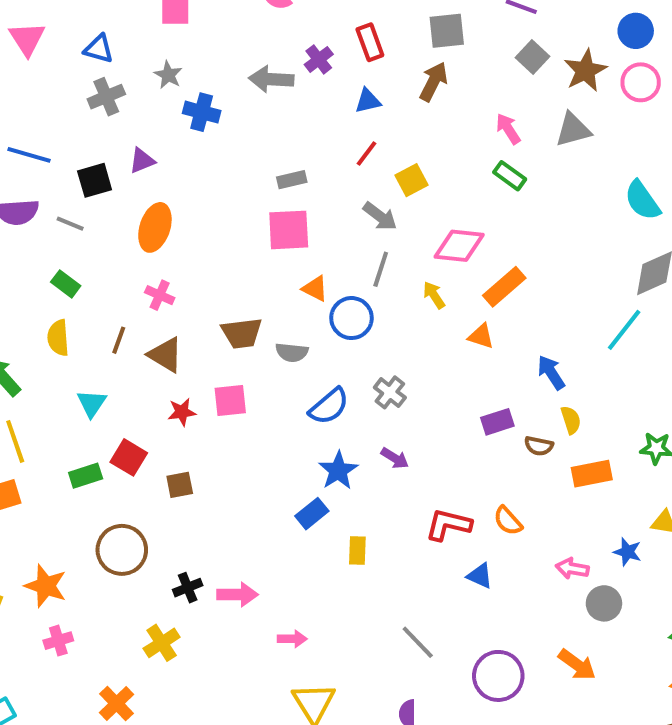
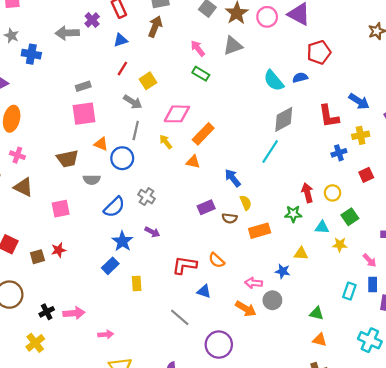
brown trapezoid: (242, 333) -> (68, 159), moved
red star: (182, 412) -> (59, 250), moved
gray line: (418, 642) -> (180, 317), moved
orange arrow: (577, 665) -> (246, 309), moved

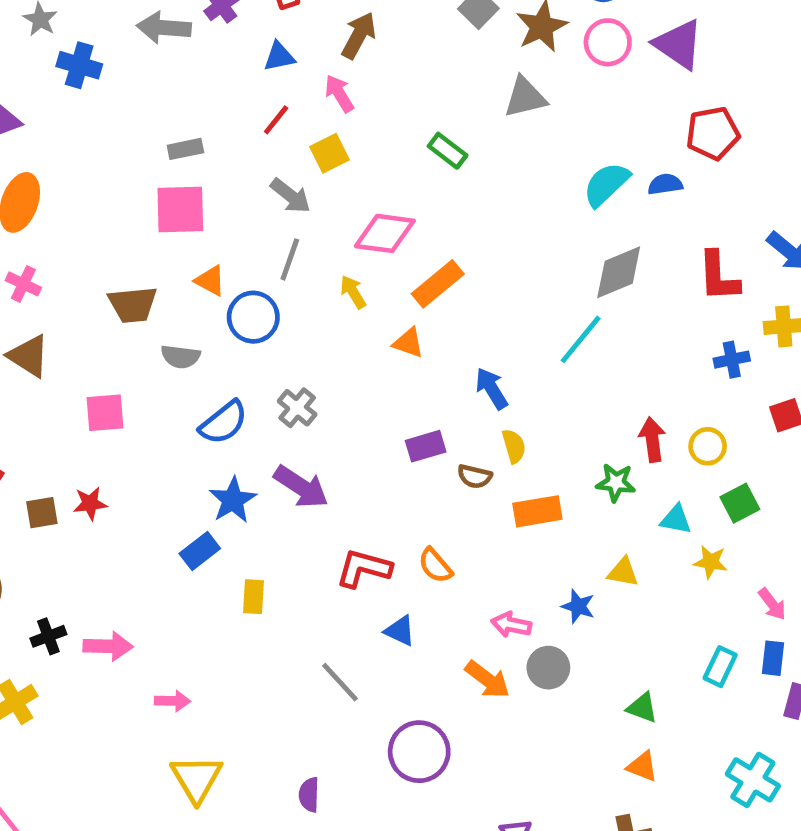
pink arrow: (198, 48) -> (339, 94), moved
cyan semicircle: (274, 81) -> (606, 184), turned 80
purple arrow: (152, 232) -> (301, 487), size x1.6

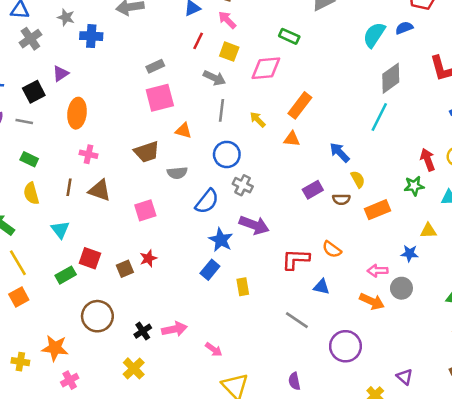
yellow square: (329, 153) -> (229, 52), turned -30
pink diamond: (385, 233) -> (266, 68), moved
blue circle: (253, 317) -> (227, 154), moved
pink arrow: (173, 701) -> (214, 349), turned 48

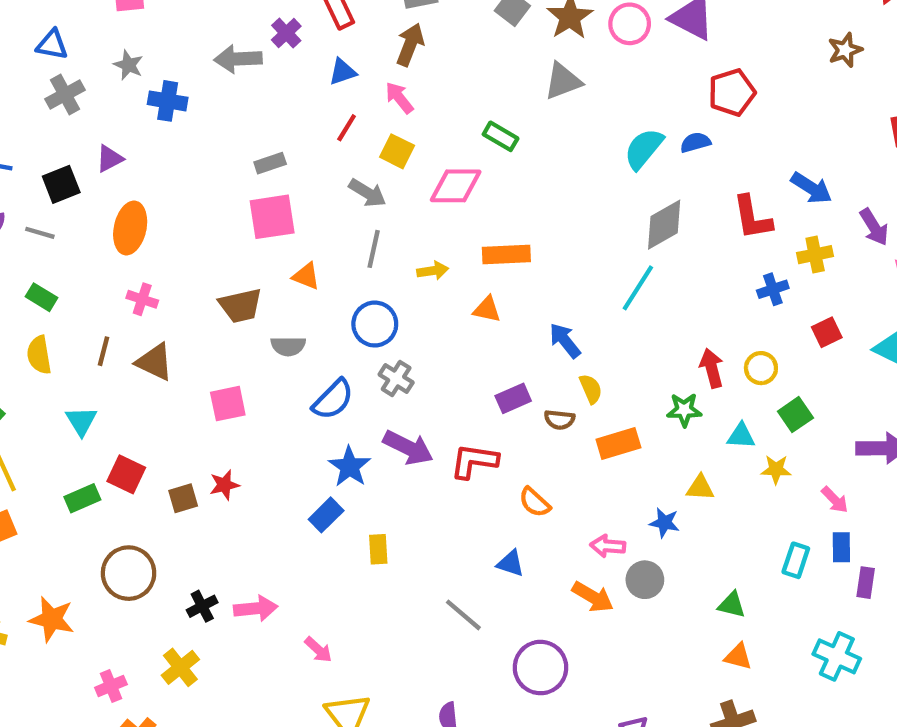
orange rectangle: (300, 105) -> (506, 254), turned 44
yellow arrow: (258, 120) -> (433, 271), turned 120
red L-shape: (296, 259) -> (474, 461), moved
pink cross: (70, 380) -> (111, 686), moved

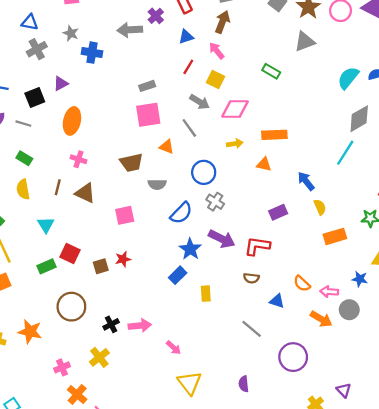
pink diamond: (456, 186) -> (235, 109), moved
gray line: (374, 249) -> (189, 128), moved, turned -48
brown semicircle: (559, 420) -> (251, 278), moved
orange semicircle: (535, 502) -> (302, 284), moved

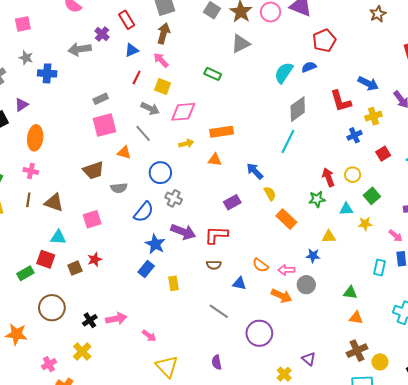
pink cross: (78, 159) -> (31, 171), moved
cyan triangle: (46, 225) -> (58, 237), moved, turned -49
orange rectangle: (335, 236) -> (286, 219), turned 66

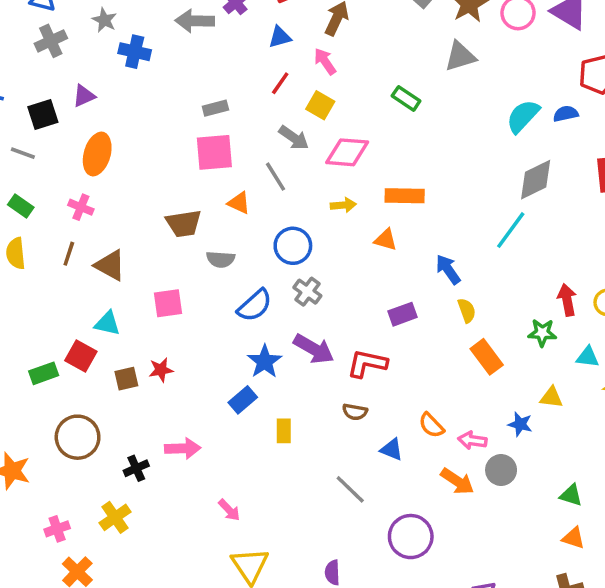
pink arrow: (116, 319) -> (183, 448), moved

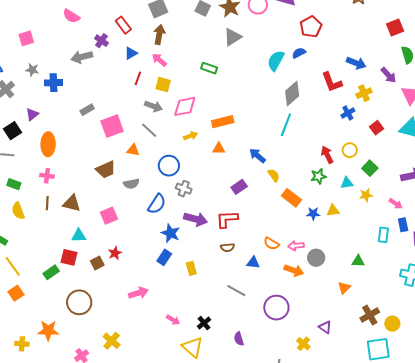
gray rectangle: (215, 108) -> (87, 110), moved
blue star: (520, 424) -> (313, 214), moved
black cross: (136, 468) -> (204, 323), moved
orange triangle: (574, 538) -> (344, 288), moved, turned -48

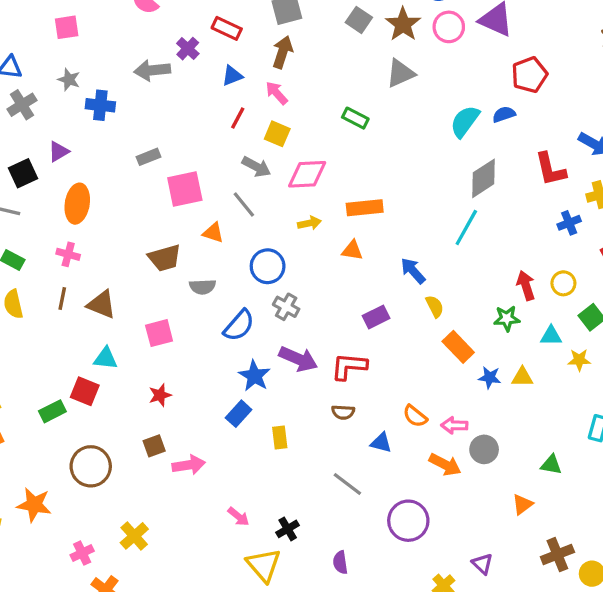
red rectangle: (123, 25) -> (227, 28), turned -36
brown square: (97, 263) -> (154, 446), moved

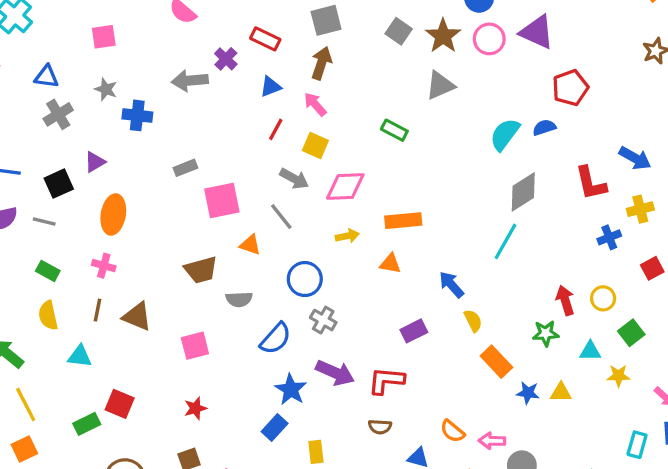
cyan triangle: (106, 358) -> (80, 356), moved

